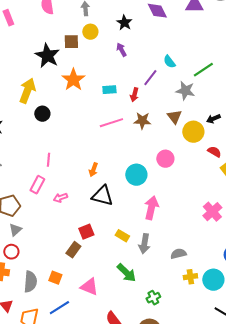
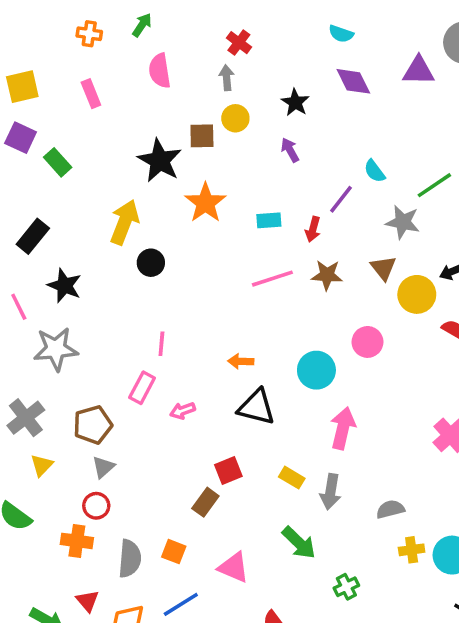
orange arrow: (93, 170) -> (241, 361), turned 72

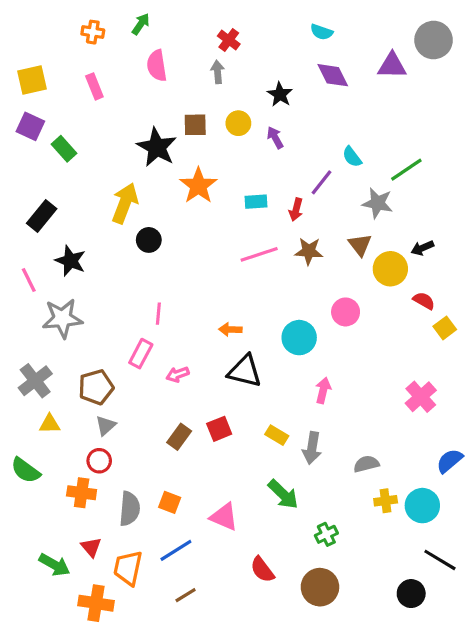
yellow circle: (235, 118) -> (238, 123), moved
pink arrow: (343, 428) -> (323, 390), size x0.7
yellow triangle: (42, 465) -> (50, 424), turned 45
brown rectangle: (205, 502) -> (179, 437), moved

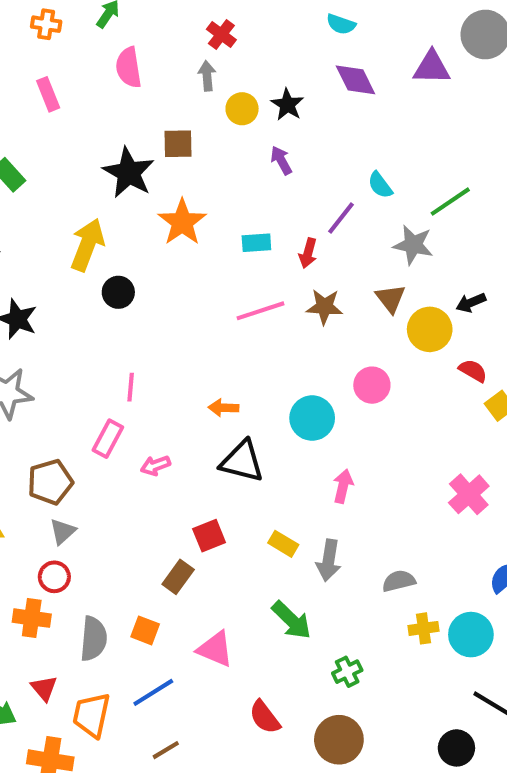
yellow circle: (238, 123) -> (242, 109), moved
brown rectangle: (179, 437) -> (178, 577), moved

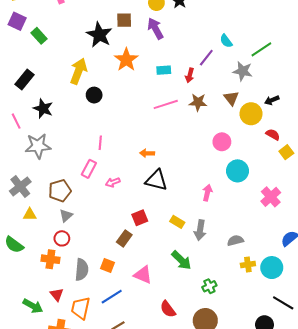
purple arrow: (281, 160) -> (155, 29), moved, size x1.5
cyan circle: (312, 418) -> (237, 171), moved

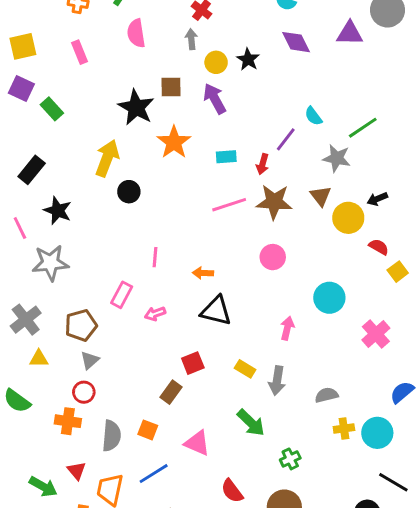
brown star: (198, 102) -> (274, 202), size x1.4
pink circle: (222, 142) -> (273, 257), moved
pink line: (100, 143) -> (155, 257), moved

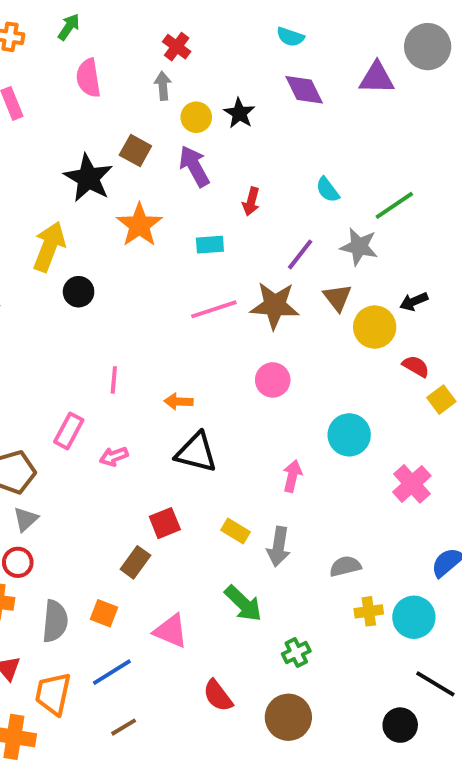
brown square: (171, 87) -> (135, 151), turned 30
purple line: (286, 139) -> (300, 254), moved
red arrow: (263, 164) -> (251, 201), moved

